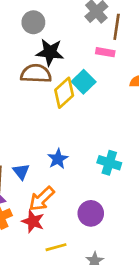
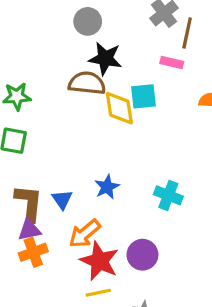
cyan square: (84, 82) -> (144, 96), turned 35
yellow diamond: (64, 93) -> (119, 108), turned -60
red star: (33, 221) -> (99, 261), moved, size x1.4

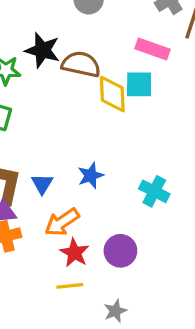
black star: (105, 58) -> (42, 50), moved
pink rectangle: (172, 63) -> (153, 49), moved, size x1.4
red star: (99, 261) -> (75, 253), size x0.7

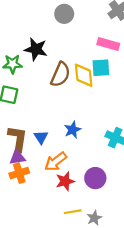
brown semicircle: (81, 64) -> (60, 74), moved, turned 105
red star: (75, 253) -> (65, 181), turned 30
yellow line: (70, 286) -> (73, 212), moved

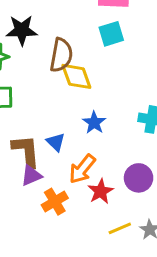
yellow diamond: (84, 75) -> (76, 76), moved
orange cross: (19, 173) -> (55, 202), moved

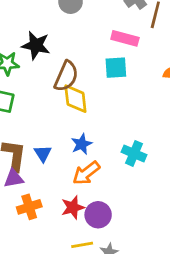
orange arrow: (82, 169) -> (86, 173), moved
purple circle: (139, 178) -> (98, 215), moved

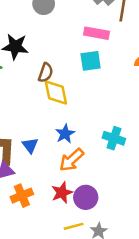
brown semicircle: (66, 76) -> (46, 73), size x0.7

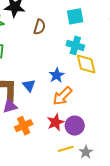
yellow diamond: (56, 92) -> (86, 64), moved
cyan cross: (114, 138) -> (75, 45), moved

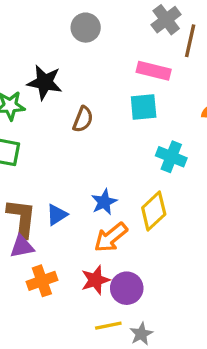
cyan cross: (75, 45) -> (171, 157), moved
yellow diamond: (86, 64) -> (154, 211), moved, turned 55
blue triangle: (29, 85) -> (57, 215), turned 32

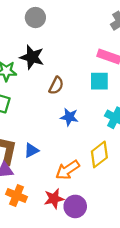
gray circle: (86, 28) -> (35, 18), moved
blue star: (104, 202) -> (69, 117), moved, turned 30
orange cross: (42, 281) -> (17, 196), turned 36

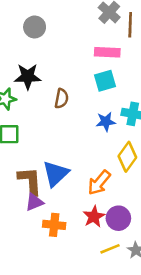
gray circle: (35, 18) -> (35, 27), moved
blue star: (69, 117) -> (106, 122), moved
blue triangle: (31, 150) -> (56, 174), size x1.6

